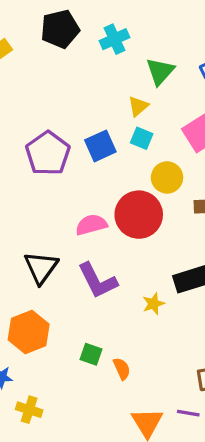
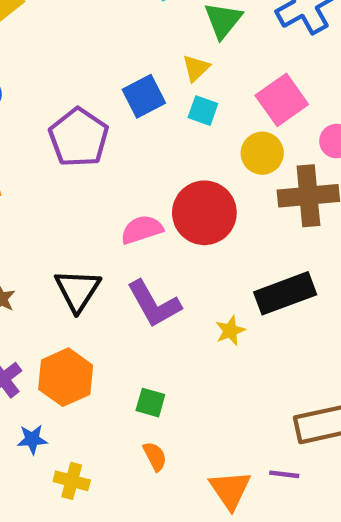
blue square: (100, 146) -> (144, 96), moved
yellow circle: (167, 177) -> (262, 153), moved
orange semicircle: (122, 369) -> (155, 456), moved

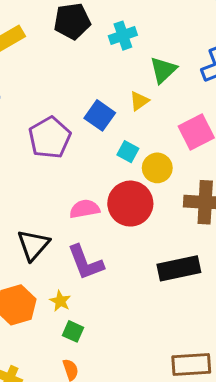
blue square: (144, 96) -> (100, 115), turned -36
cyan square: (203, 111) -> (128, 152), moved
yellow circle: (262, 153) -> (157, 168), moved
yellow star: (230, 331) -> (60, 301), moved, turned -30

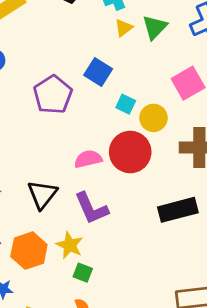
yellow triangle: (139, 101) -> (124, 28), moved
yellow star: (60, 301) -> (70, 245), size x1.4

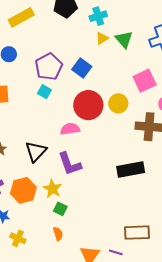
green triangle: (155, 27) -> (124, 39), turned -30
purple pentagon: (53, 95) -> (49, 67), moved
cyan square: (126, 104) -> (44, 92), moved
red circle: (130, 152) -> (88, 105), moved

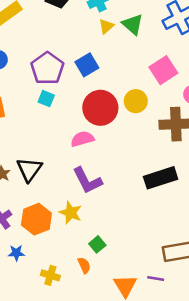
blue square: (82, 68) -> (87, 65), turned 30
black triangle: (36, 152) -> (29, 169), moved
green square: (60, 209) -> (97, 244), moved, turned 32
yellow cross: (18, 238) -> (50, 275), moved

